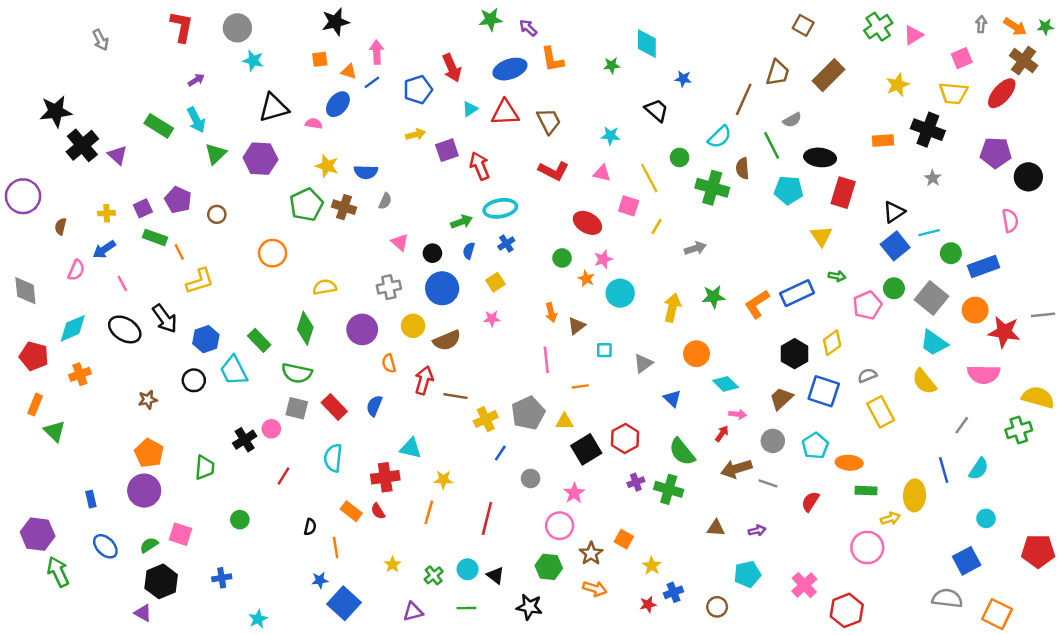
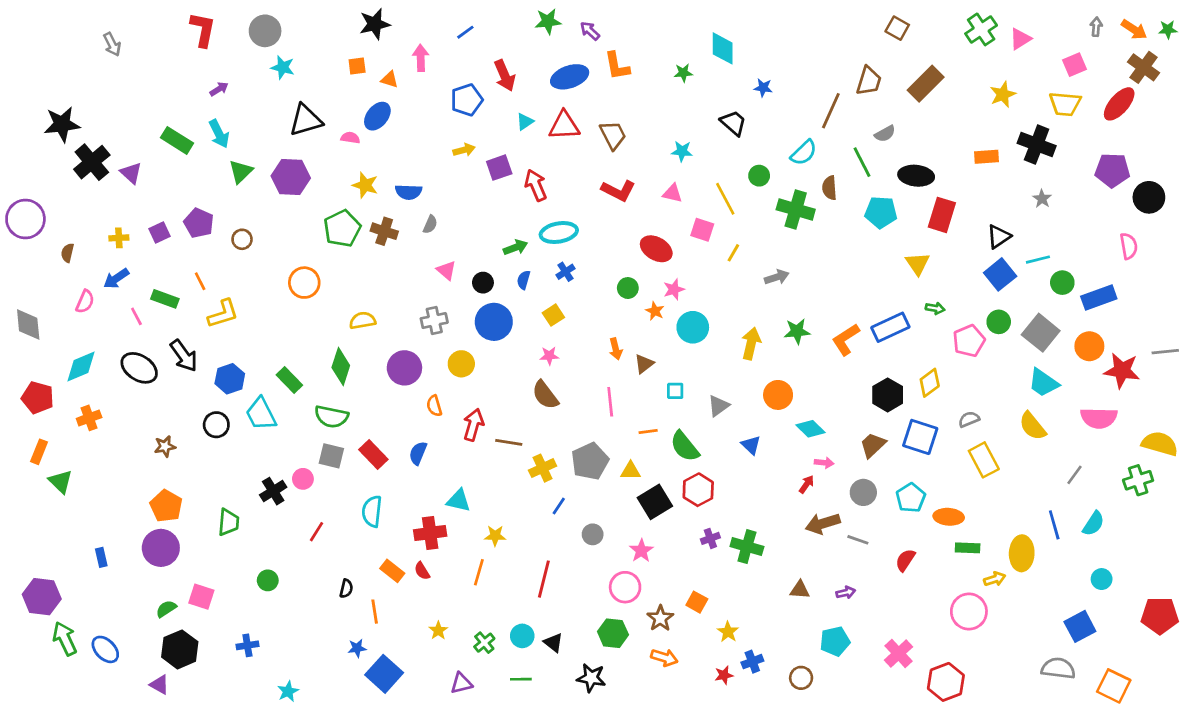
blue line: (372, 82) -> (465, 32), moved
green rectangle: (155, 237) -> (165, 299), moved
brown semicircle: (447, 340) -> (545, 395), moved, turned 76
green semicircle: (682, 452) -> (685, 446), moved
blue ellipse: (105, 546) -> (105, 649), moved

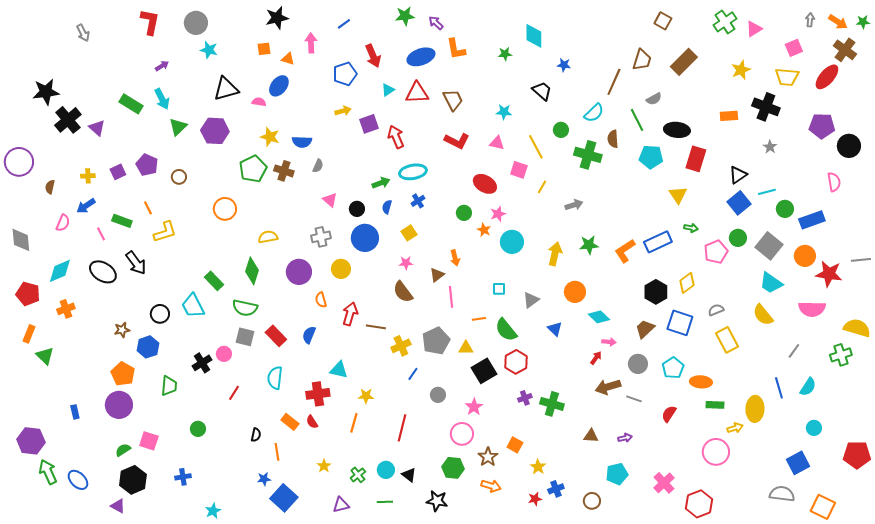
brown triangle: (644, 364) -> (437, 275), moved
blue hexagon: (230, 379) -> (148, 347), moved

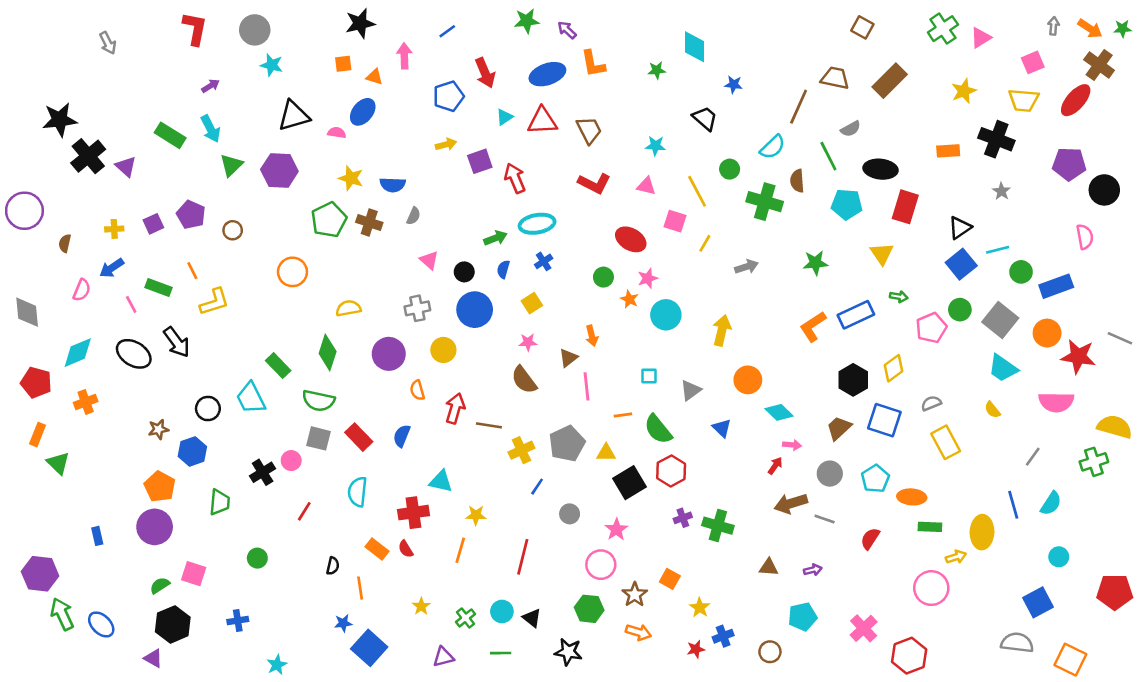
brown trapezoid: (642, 60) -> (835, 78), turned -95
green star: (589, 245) -> (815, 263), moved
gray line: (861, 260) -> (1120, 338), turned 30
yellow semicircle: (763, 315) -> (992, 410), size x0.6

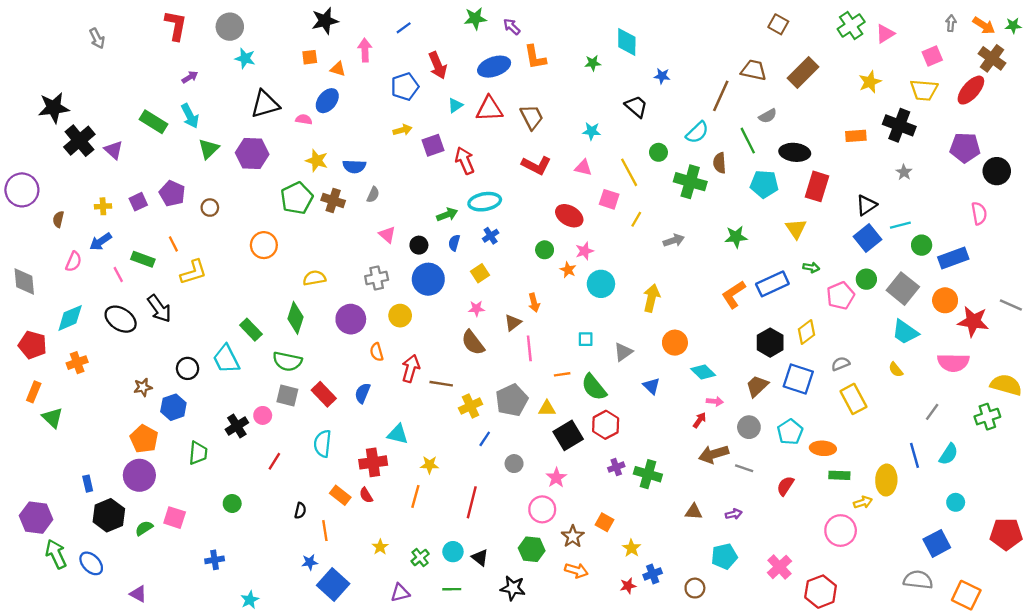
black hexagon: (173, 624) -> (109, 515), moved

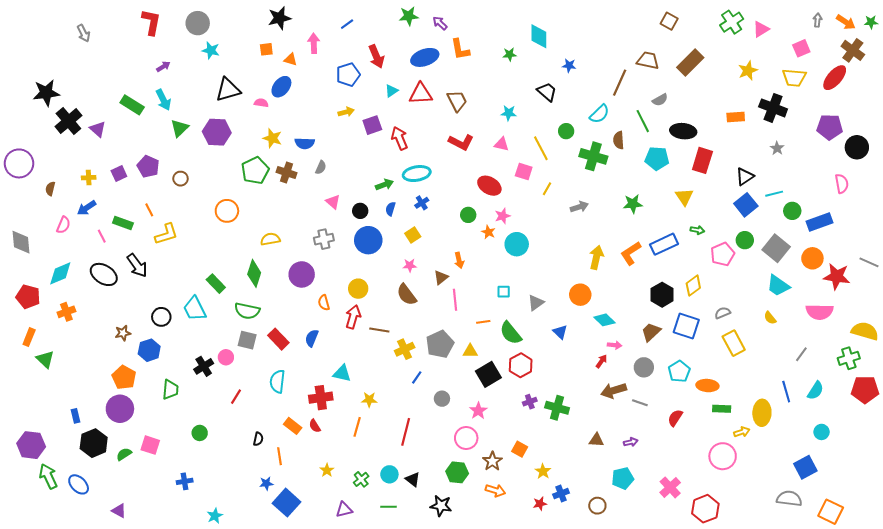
yellow arrow: (651, 298) -> (596, 257), moved
yellow circle: (400, 316) -> (358, 289), moved
red pentagon: (1006, 534) -> (865, 390), moved

